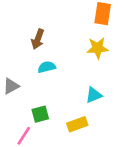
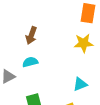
cyan semicircle: (47, 67) -> (30, 62), moved

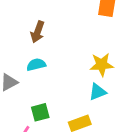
yellow star: (84, 43) -> (102, 65), moved

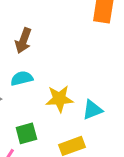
yellow star: (102, 65) -> (59, 99), moved

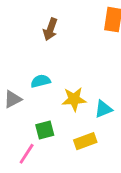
brown arrow: (23, 41) -> (50, 29), moved

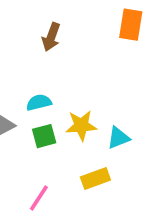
green square: (45, 130) -> (44, 136), moved
pink line: (27, 154) -> (39, 198), moved

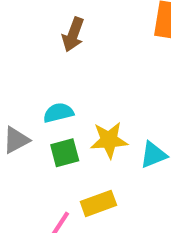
yellow rectangle: (95, 178) -> (98, 203), moved

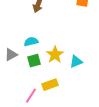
yellow star: (109, 140) -> (55, 55), turned -30

